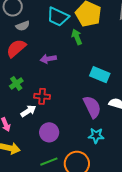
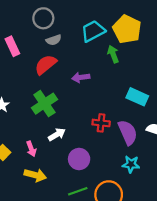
cyan trapezoid: (58, 17) -> (93, 31), turned 125
green cross: (16, 83) -> (44, 104), size x1.6
red cross: (42, 96) -> (101, 123), moved

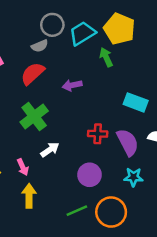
gray circle: (43, 18) -> (52, 25), moved
purple circle: (79, 159) -> (90, 175), moved
yellow arrow: (35, 175) -> (29, 196), turned -100

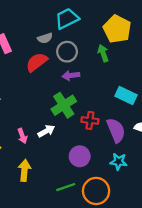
gray circle: (52, 25) -> (67, 52), moved
cyan trapezoid: (82, 33) -> (67, 19), moved
green cross: (34, 117) -> (64, 105), moved
pink arrow: (23, 167) -> (22, 136), moved

